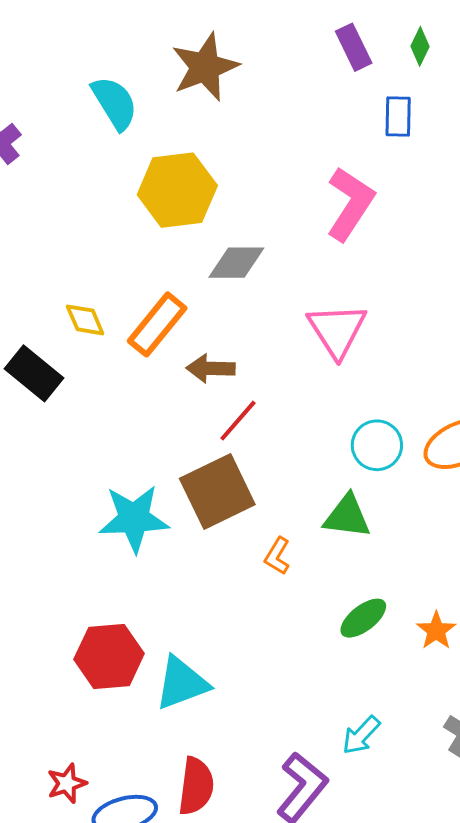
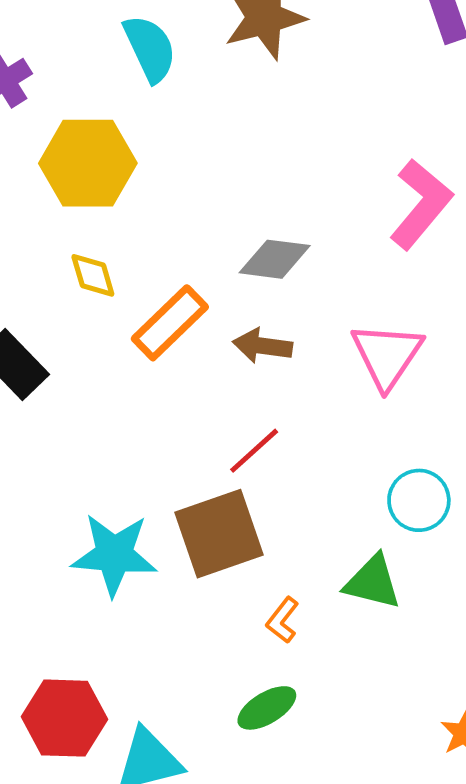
yellow hexagon: (177, 190) -> (88, 163), moved
yellow diamond: (85, 320) -> (93, 275), moved
brown arrow: (211, 368) -> (263, 346), moved
green ellipse: (363, 618) -> (267, 708), moved

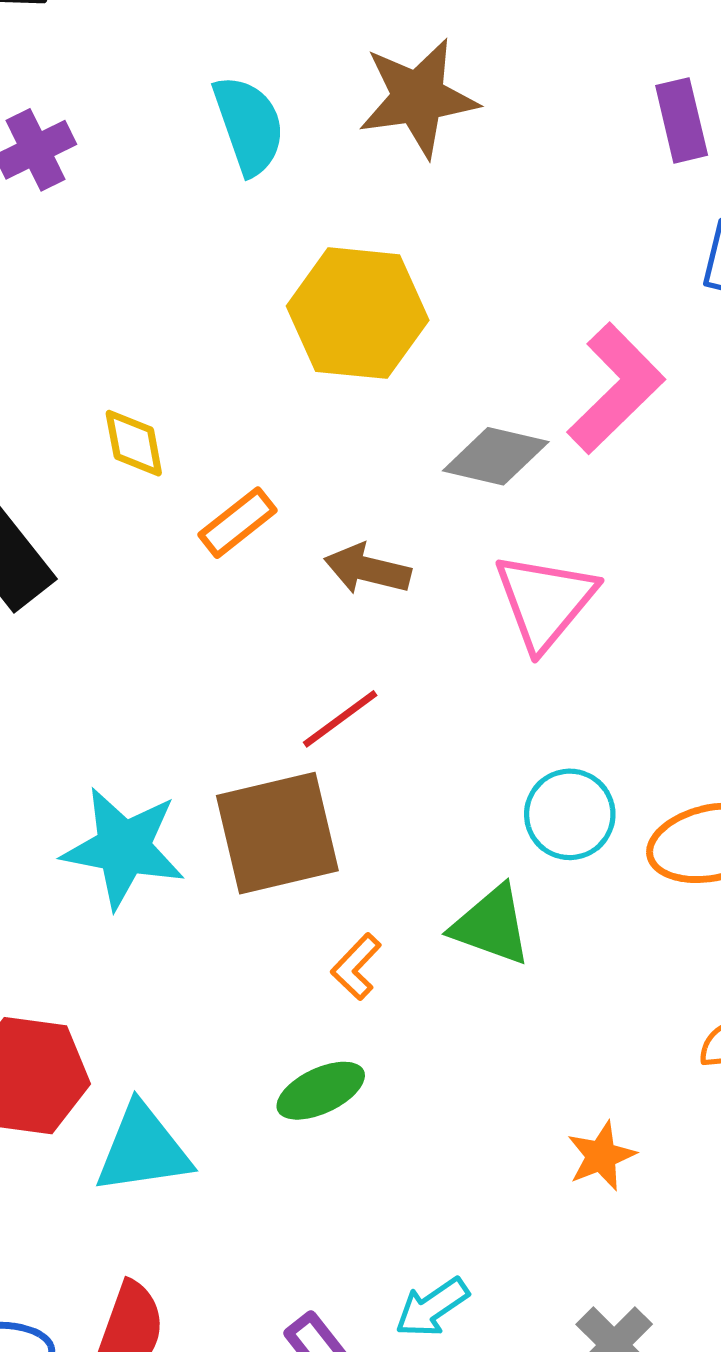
yellow hexagon: (88, 163) -> (358, 313), moved
gray diamond: (275, 259) -> (496, 456), moved
orange rectangle: (170, 323) -> (237, 523), size x0.7

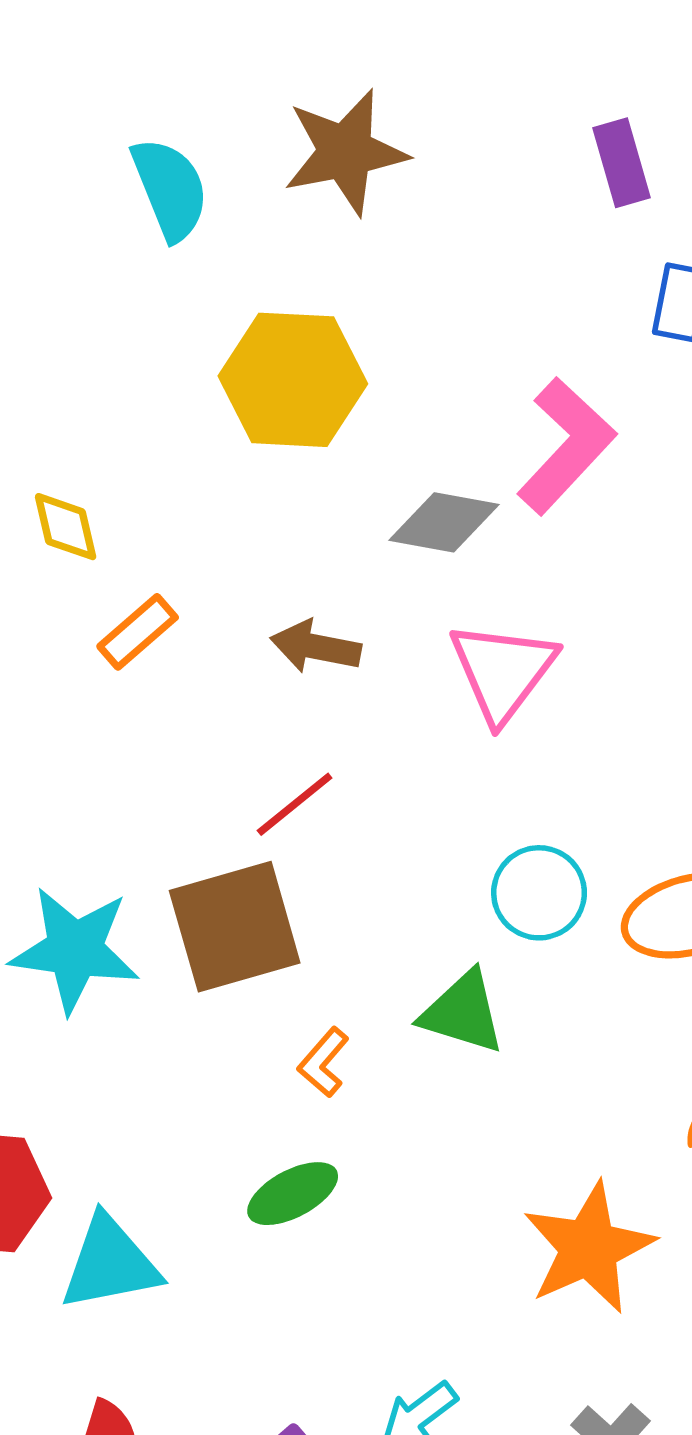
orange rectangle: (237, 523) -> (138, 632), moved
orange star: (601, 1156) -> (589, 1248), size x1.8

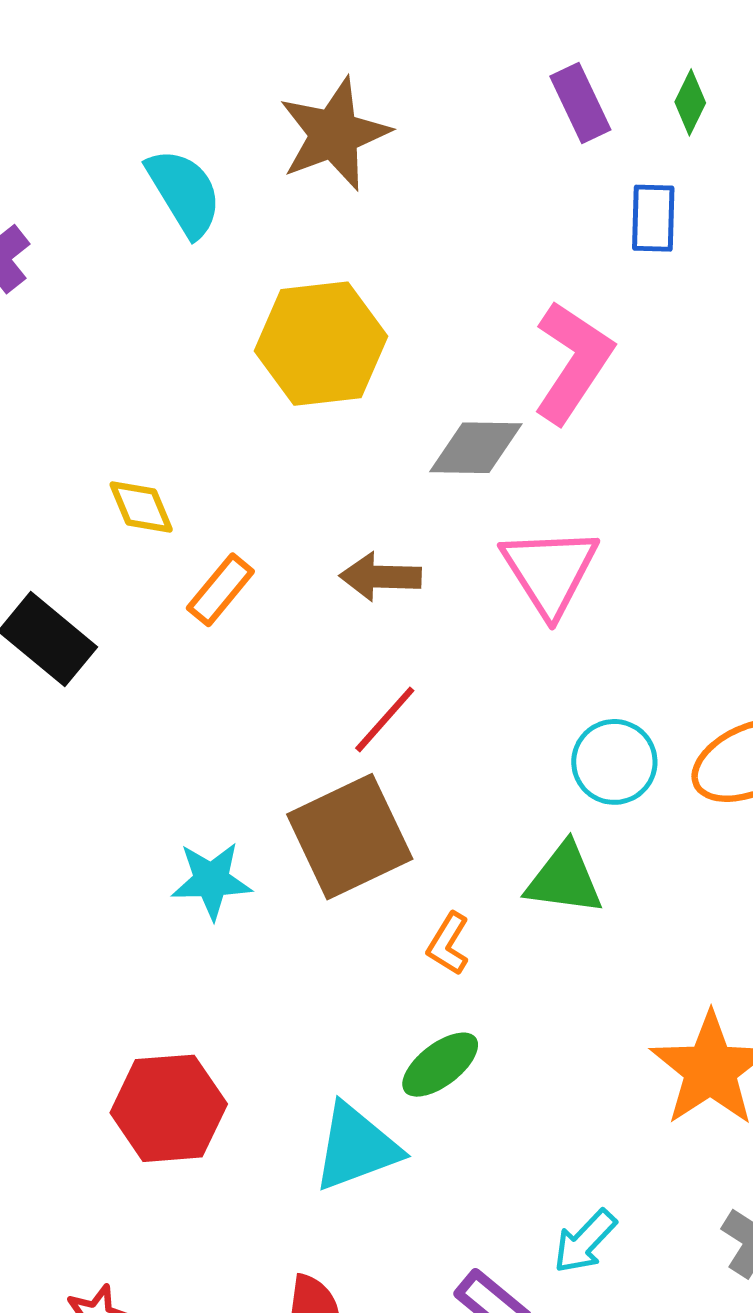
cyan star: (75, 950) -> (211, 880), size x0.7
cyan triangle: (110, 1263) -> (356, 1147), moved

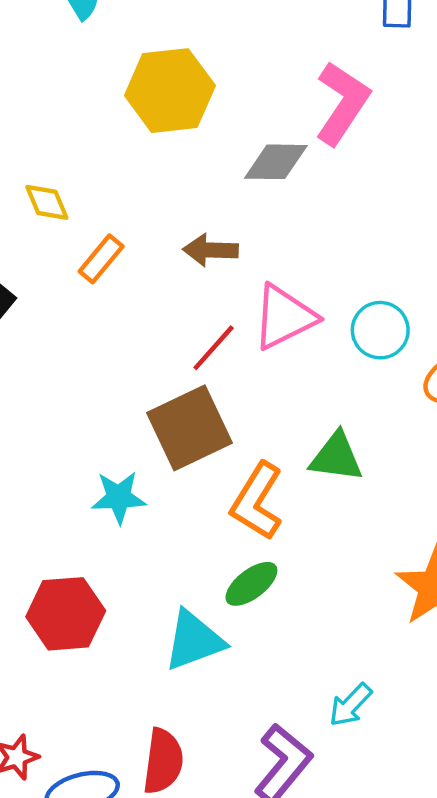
pink triangle: (550, 571) -> (284, 317), moved, turned 36
cyan circle: (614, 762) -> (380, 330), moved
cyan star: (211, 880) -> (119, 497), moved
orange L-shape: (448, 944) -> (257, 501), size x1.8

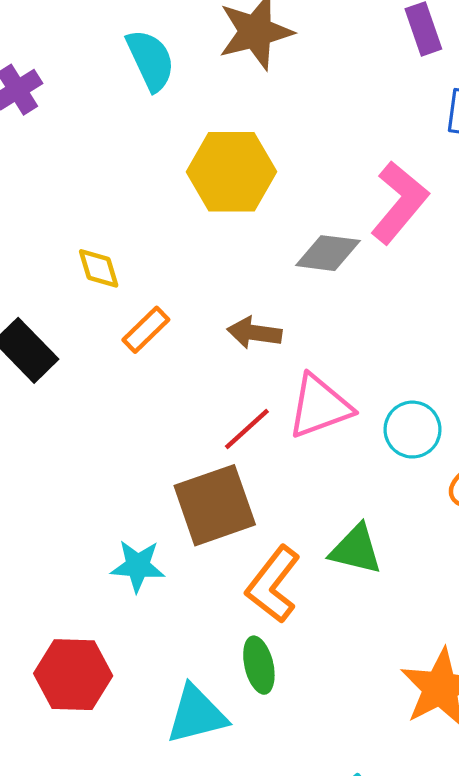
green ellipse: (251, 584) -> (259, 665), turned -72

